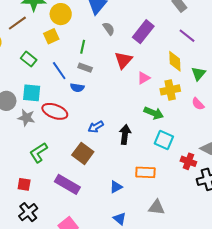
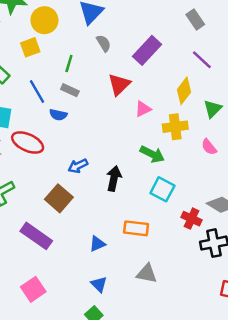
yellow diamond: (175, 61) -> (184, 91), turned 35

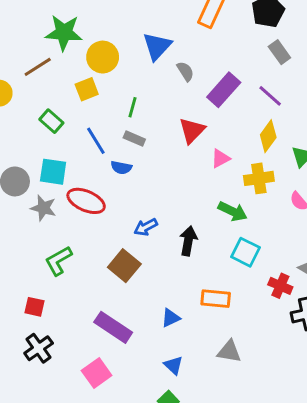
gray semicircle: (104, 43) -> (185, 71), moved
purple line: (202, 60) -> (270, 96), moved
purple rectangle: (36, 236) -> (113, 327), moved

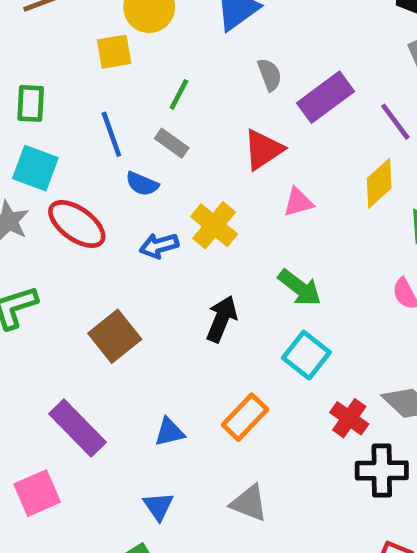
gray semicircle: (185, 71) -> (270, 75), moved
green rectangle: (51, 121) -> (31, 103), moved, turned 40
yellow cross: (259, 178) -> (214, 225), moved, turned 36
blue arrow: (146, 227) -> (159, 246), moved
orange rectangle: (216, 299) -> (245, 417), turned -64

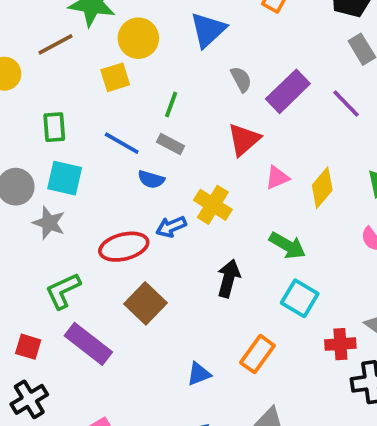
blue line: (111, 134) -> (122, 143), turned -33
yellow diamond: (379, 183) -> (322, 188), moved
red ellipse: (77, 224) -> (124, 247), moved, turned -42
red cross: (349, 418) -> (340, 344), turned -32
purple rectangle: (78, 428) -> (88, 344), moved

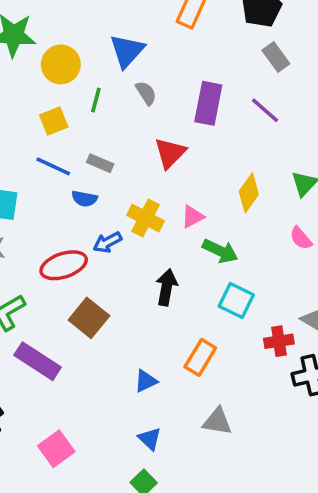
yellow square: (115, 77) -> (54, 121), moved
gray semicircle: (241, 79) -> (146, 93), moved
purple rectangle: (288, 91) -> (208, 103), turned -30
green line: (171, 105) -> (96, 100), moved
pink triangle: (277, 178) -> (193, 217), moved

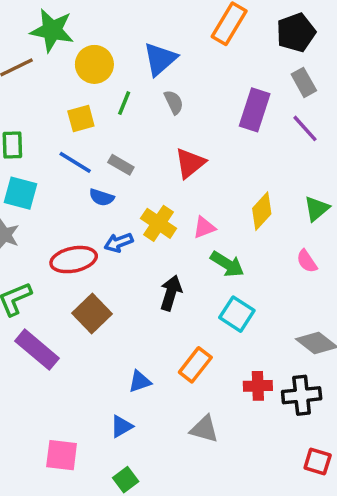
purple rectangle: (208, 103) -> (255, 110), moved
purple line: (265, 110) -> (305, 128), moved
red cross: (279, 341) -> (258, 386), moved
blue triangle: (150, 439) -> (121, 426), moved, turned 40
pink square: (56, 449) -> (62, 455), moved, turned 36

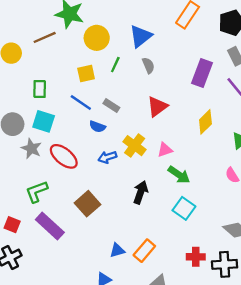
yellow diamond: (262, 211) -> (205, 122), moved
red ellipse: (74, 260) -> (64, 156), moved, turned 48
orange rectangle: (195, 365) -> (144, 251), moved

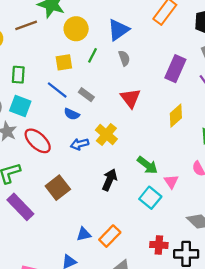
red triangle: (157, 106) -> (130, 98), turned -35
pink triangle: (165, 150) -> (171, 182), moved, turned -49

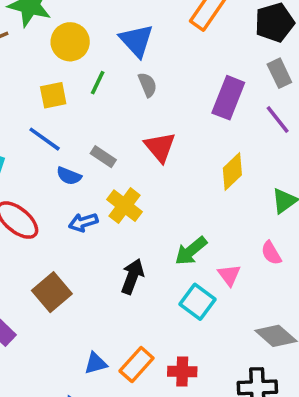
blue triangle: (118, 30) -> (136, 41), turned -35
gray rectangle: (86, 95) -> (103, 157), moved
green arrow: (147, 165) -> (191, 251), turned 105
red cross: (159, 245) -> (182, 372), moved

